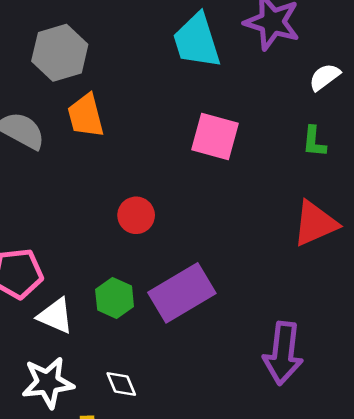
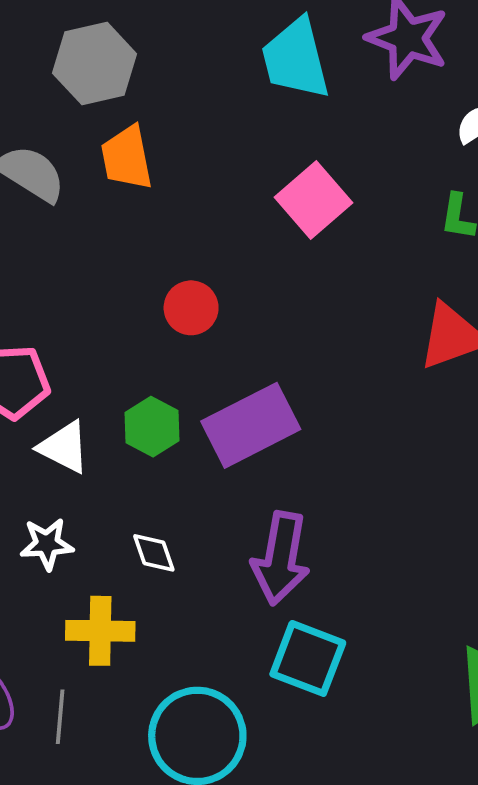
pink square: (215, 137) -> (313, 200), turned 30
purple arrow: (283, 353) -> (281, 558), moved
white star: (48, 383) -> (47, 544), size x0.7

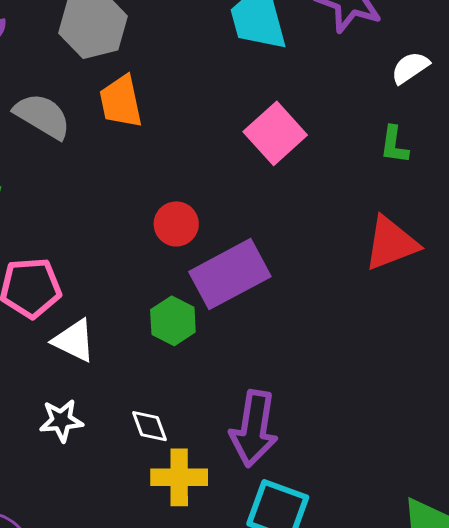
purple rectangle: (251, 425) -> (230, 274), moved
green hexagon: (152, 427) -> (173, 321), moved
yellow cross: (100, 631) -> (179, 477), moved

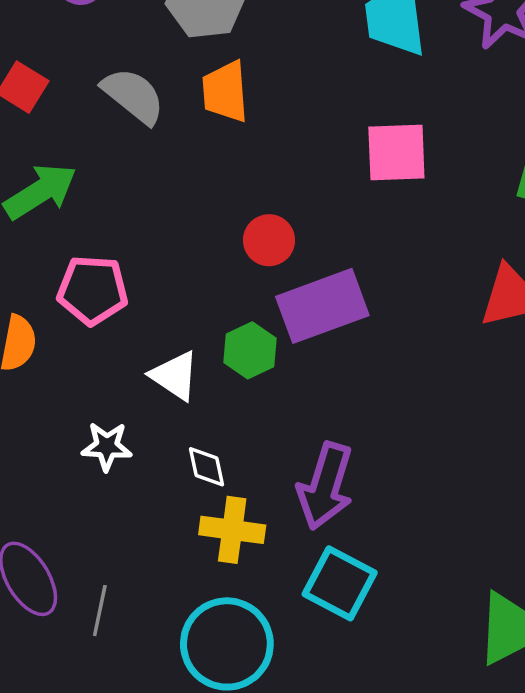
pink square: (275, 133) -> (396, 152), turned 32
white triangle: (74, 341) -> (175, 376), moved

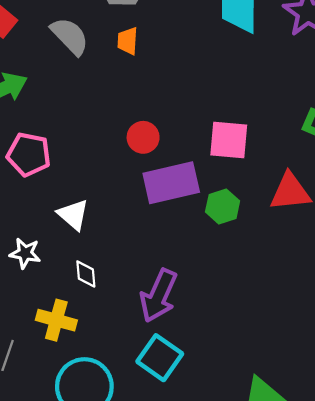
orange trapezoid: (225, 92) -> (128, 41), size x0.7
pink square: (396, 152) -> (229, 140), moved
green hexagon: (250, 350) -> (223, 206), moved
yellow cross: (232, 530) -> (56, 320), moved

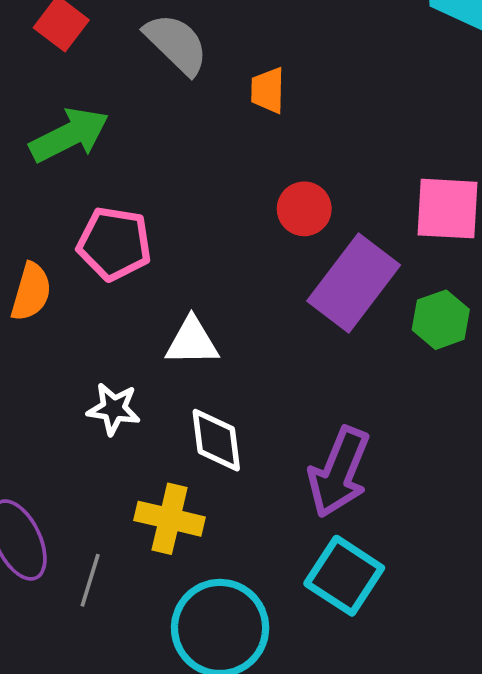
orange trapezoid: (128, 41) -> (268, 90), moved
purple rectangle: (171, 183) -> (354, 283), turned -38
white triangle: (73, 215) -> (192, 342), turned -40
white diamond: (86, 274) -> (216, 440), size x1.4

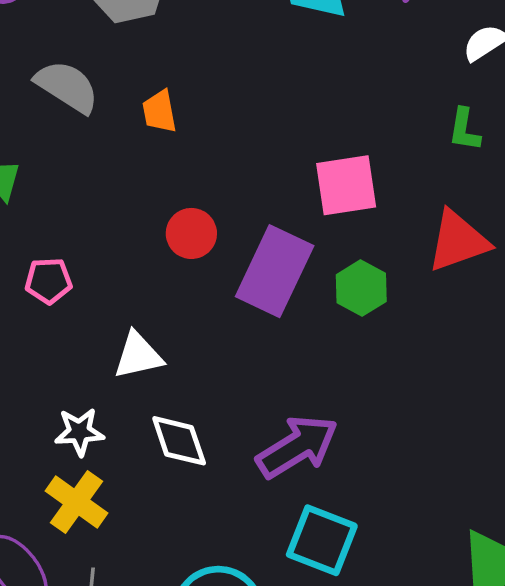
red circle: (304, 209) -> (191, 233), moved
pink pentagon: (114, 244) -> (49, 281), size x0.7
purple arrow: (339, 472) -> (297, 447), turned -132
yellow cross: (170, 519) -> (77, 502), moved, turned 34

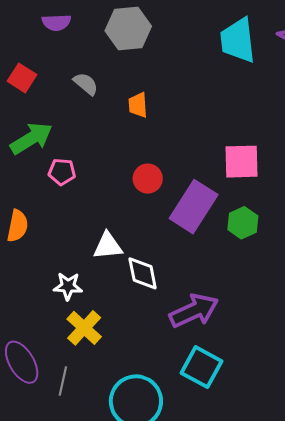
gray semicircle: (67, 87) -> (86, 84), size x0.7
pink pentagon: (49, 281) -> (62, 172), moved
white diamond: (179, 441) -> (143, 273), moved
yellow cross: (77, 502) -> (84, 328), moved

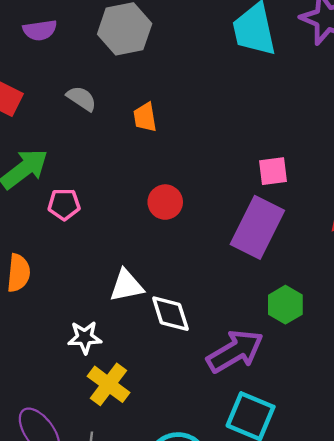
pink square: (242, 162) -> (273, 171), size x0.7
purple rectangle: (194, 207) -> (257, 227), moved
green hexagon: (243, 223) -> (285, 305), moved

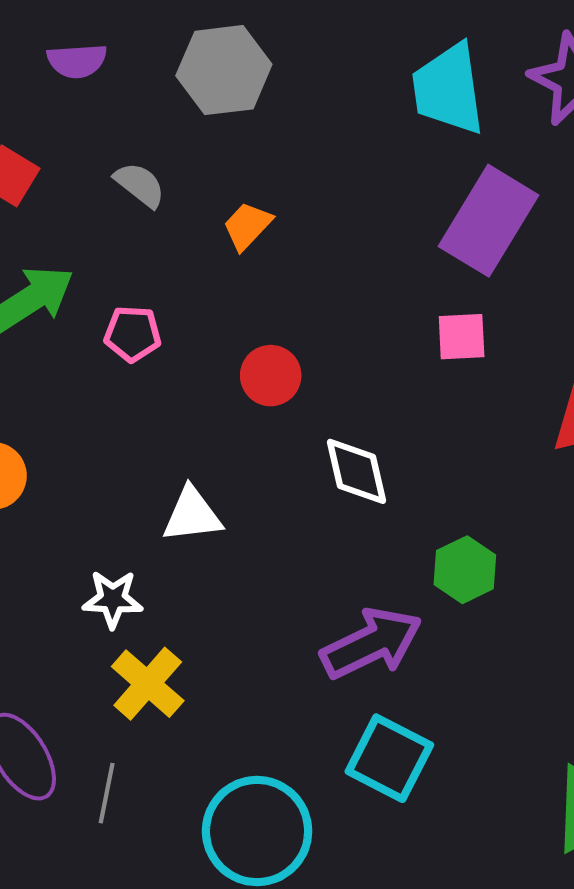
orange trapezoid: (145, 117) -> (247, 226), turned 48
pink pentagon: (64, 204) -> (133, 334), moved
purple rectangle: (257, 227) -> (489, 221), moved
white diamond: (170, 314) -> (357, 471), moved

